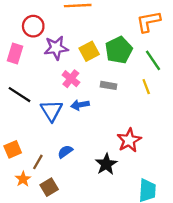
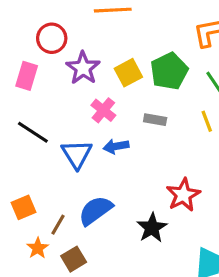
purple star: (56, 48) -> (83, 68), turned -30
blue semicircle: (65, 152) -> (96, 211), size x1.6

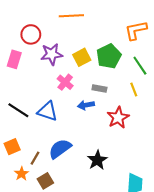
purple star: (83, 68) -> (52, 54), turned 30
black line: (33, 132) -> (18, 110), moved
blue arrow: (116, 146) -> (86, 105), moved
blue triangle: (77, 154) -> (47, 111), turned -40
red star: (183, 195) -> (118, 118), moved

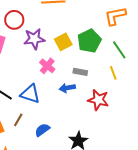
red star: (118, 118) -> (98, 100), turned -30
blue semicircle: (60, 149) -> (42, 130), size x0.7
brown line: (35, 158) -> (18, 120), moved

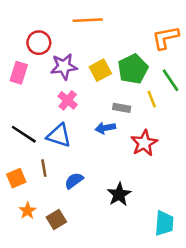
pink cross: (47, 66) -> (68, 100), moved
yellow line: (113, 73) -> (152, 99), moved
red star: (98, 100) -> (144, 143), turned 30
brown line: (18, 120) -> (44, 168), turned -40

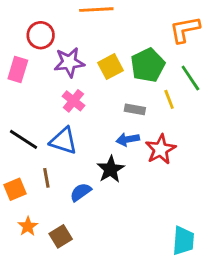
blue arrow: (105, 128) -> (128, 139), moved
black star: (119, 194) -> (111, 169), moved

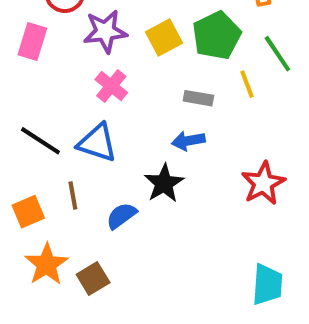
red star: (160, 149) -> (263, 183), moved
orange star: (28, 226) -> (47, 264), size x1.5

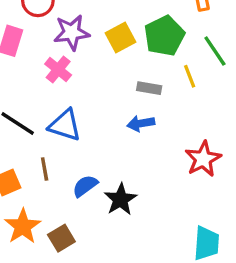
pink cross: (111, 86) -> (58, 70), moved
black star: (164, 183) -> (120, 199), moved

